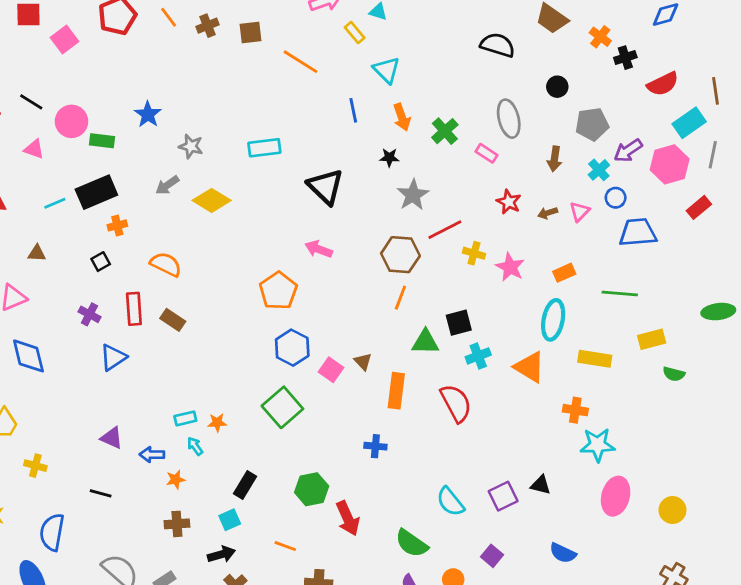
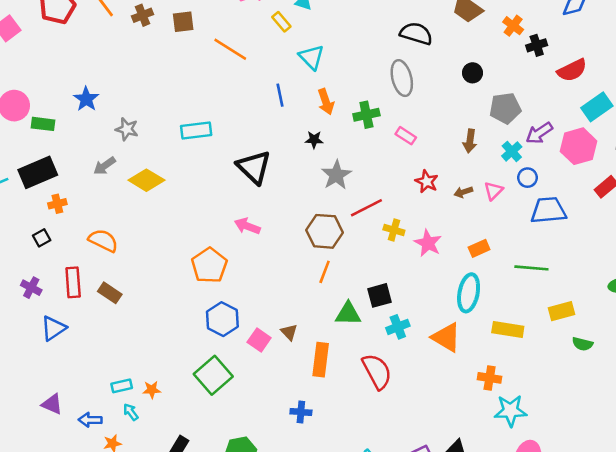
gray ellipse: (509, 119) -> (402, 78), moved
green cross: (445, 131) -> (366, 115), turned 30

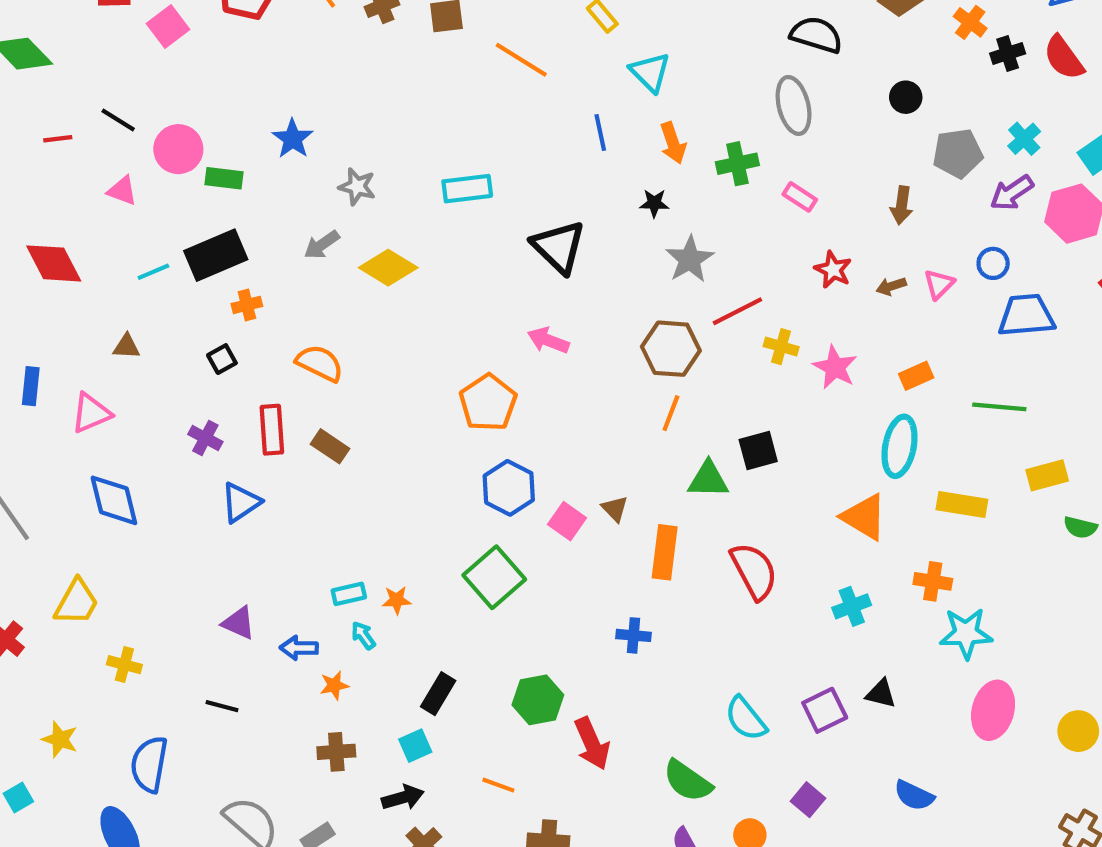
red semicircle: (572, 70) -> (1064, 58), moved, turned 80
cyan cross: (512, 151) -> (1024, 139), moved
cyan cross: (398, 327) -> (852, 606), moved

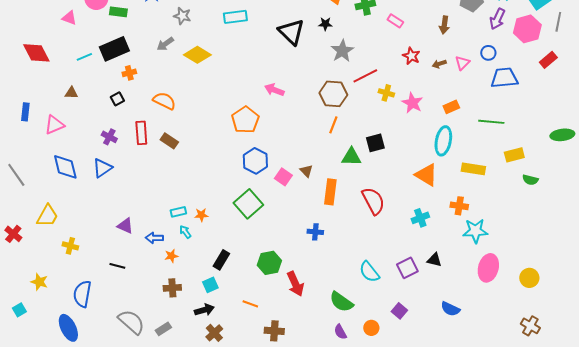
purple arrow: (1012, 193) -> (497, 19), turned -30
black triangle: (559, 247) -> (291, 32), moved
blue triangle: (241, 502) -> (102, 168), moved

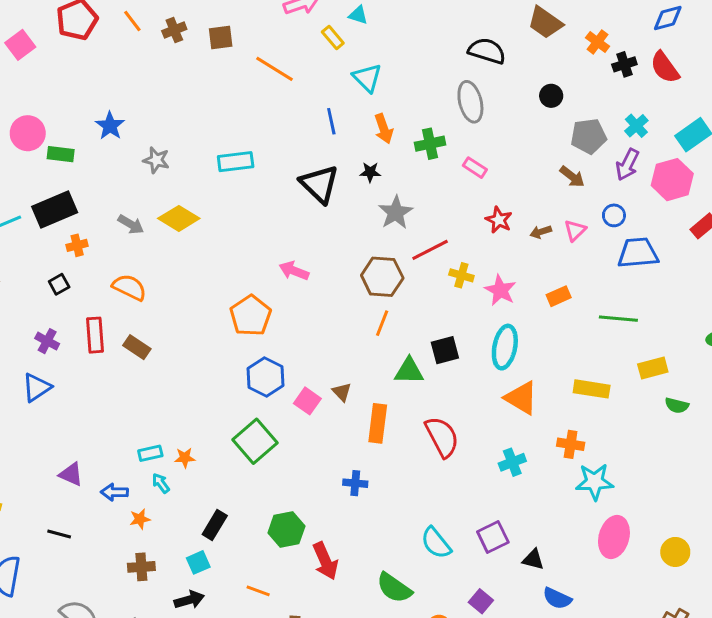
brown arrow: (444, 25) -> (572, 177), moved, turned -60
gray arrow: (165, 44) -> (131, 224), moved, turned -114
cyan ellipse: (443, 141) -> (505, 347), moved
black triangle: (434, 260) -> (533, 559), moved

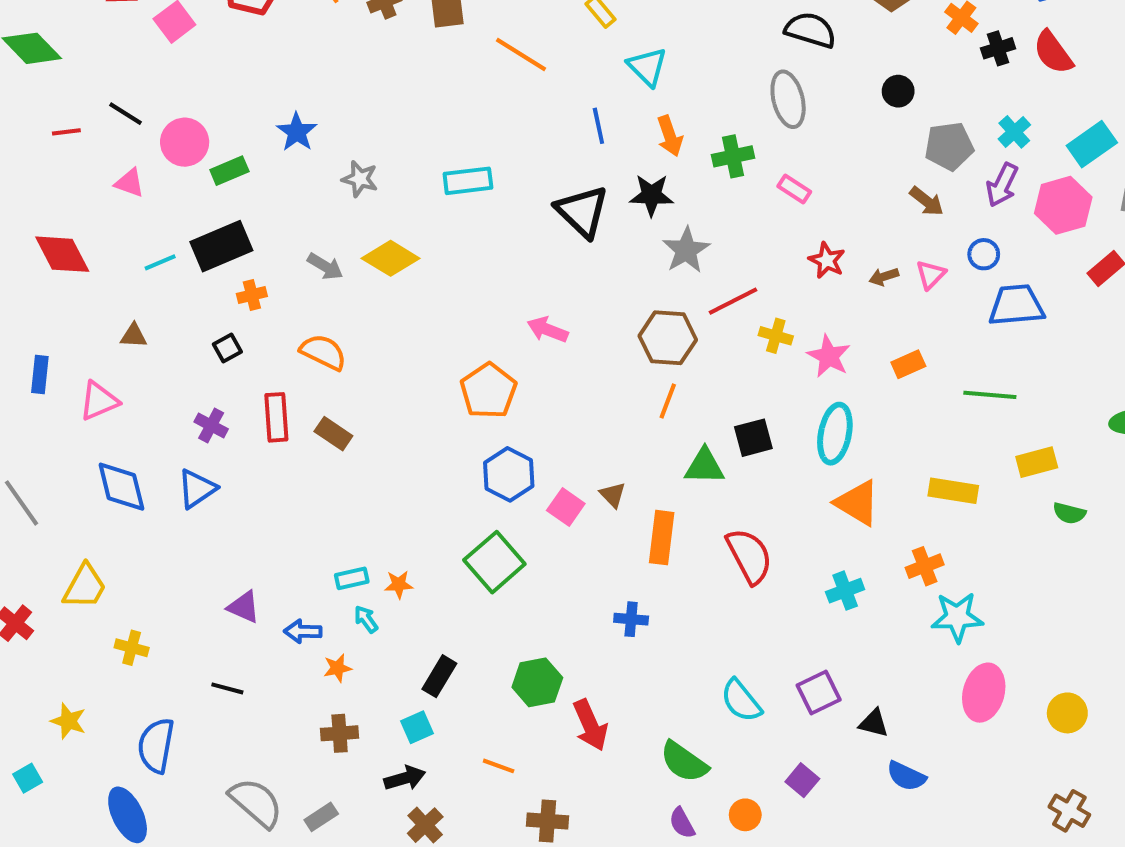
green rectangle: (61, 154) -> (229, 171), turned -30
black star: (370, 172) -> (651, 195), size x1.5
orange cross: (571, 444) -> (925, 566), turned -30

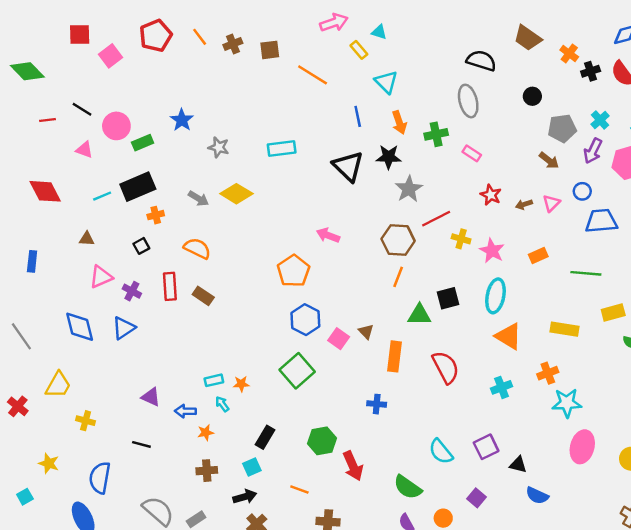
pink triangle: (99, 401) -> (101, 277), moved

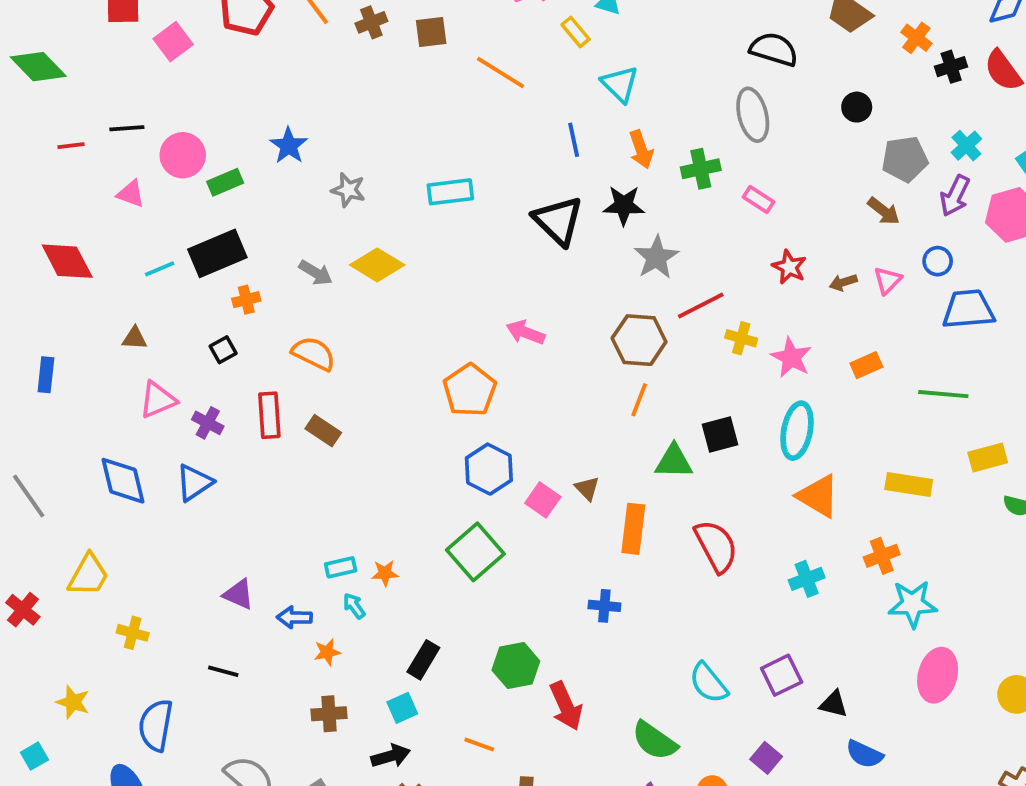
black line: (82, 109) -> (127, 128), turned -36

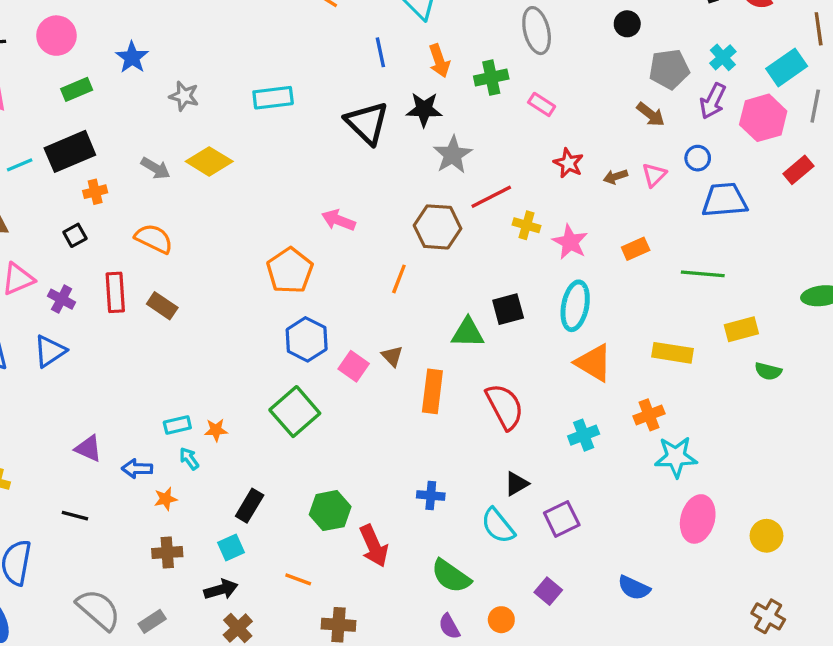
pink circle: (183, 155) -> (56, 36), moved
orange line: (639, 400) -> (399, 279), moved
blue cross: (604, 606) -> (431, 495), moved
black triangle: (834, 704) -> (516, 484), moved, turned -44

